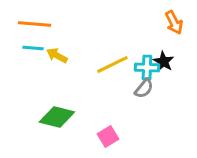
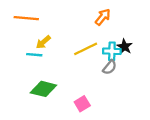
orange arrow: (174, 22) -> (103, 17), moved, turned -114
cyan line: (33, 48) -> (34, 55), moved
yellow arrow: (57, 55) -> (43, 42), turned -70

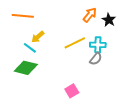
black star: (124, 47) -> (109, 20), moved
cyan line: (34, 55) -> (30, 48), turned 32
green diamond: (43, 89) -> (26, 68), moved

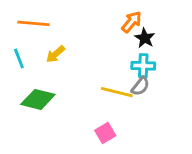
black star: (109, 20) -> (145, 38), moved
yellow line: (75, 43) -> (117, 92), moved, turned 40
cyan line: (30, 48) -> (19, 58), moved, turned 32

